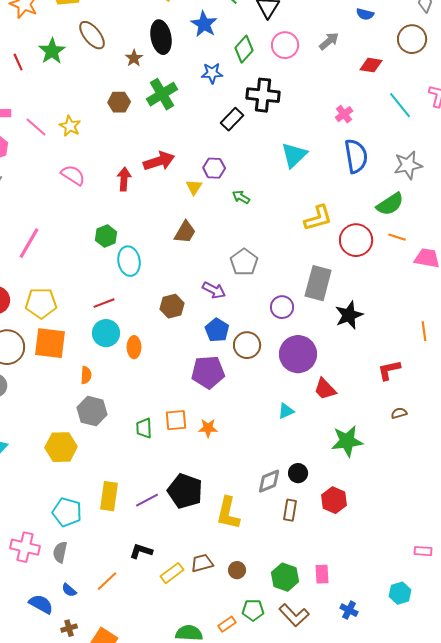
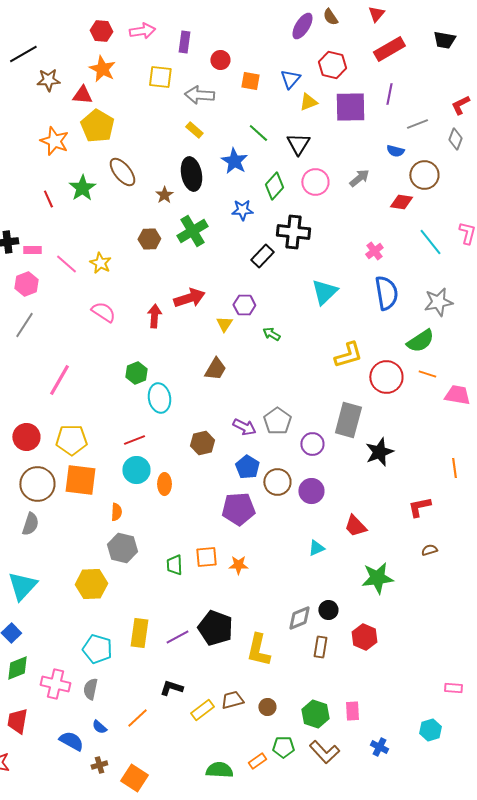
brown circle: (412, 39) -> (424, 175), moved
gray pentagon: (244, 262) -> (277, 421), moved
purple circle: (298, 354) -> (311, 491), moved, size x0.7

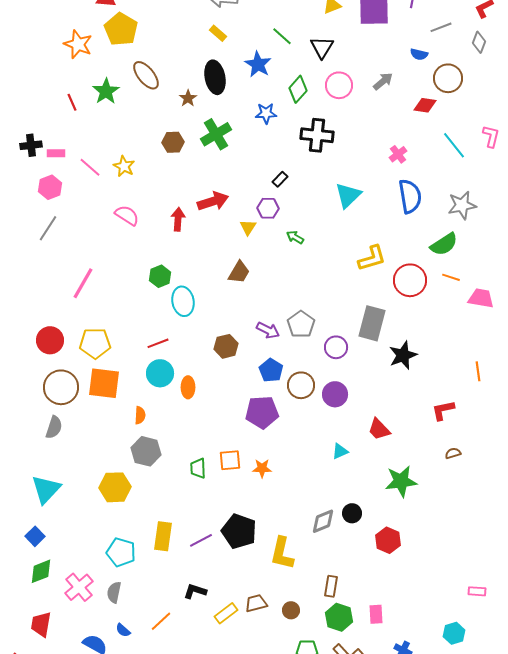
black rectangle: (262, 256) -> (280, 179), moved, size x0.7
brown rectangle: (320, 647) -> (331, 586), moved
pink cross: (55, 684) -> (79, 587), turned 36

